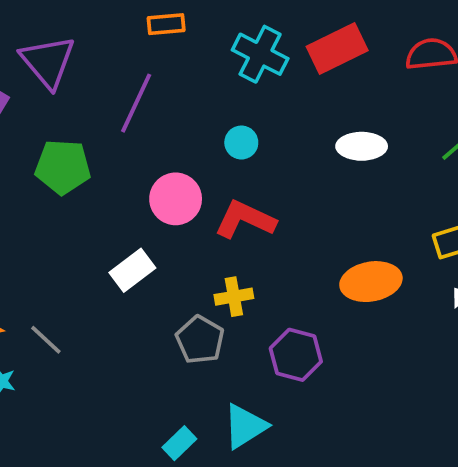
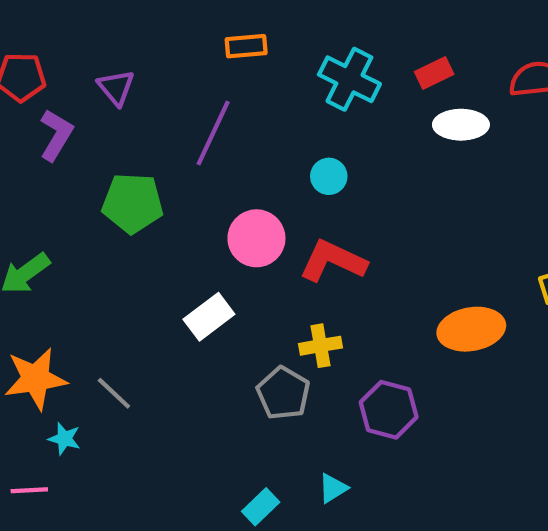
red rectangle: (337, 49) -> (434, 73), size x0.6
purple triangle: (48, 62) -> (116, 88), size x0.6
white ellipse: (362, 146) -> (461, 125), moved
cyan triangle: (245, 426) -> (333, 488), size x0.6

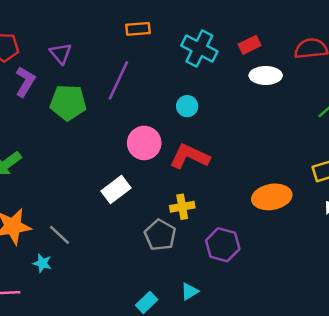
green pentagon: (133, 203) -> (68, 102), moved
cyan star: (64, 439) -> (42, 263), moved

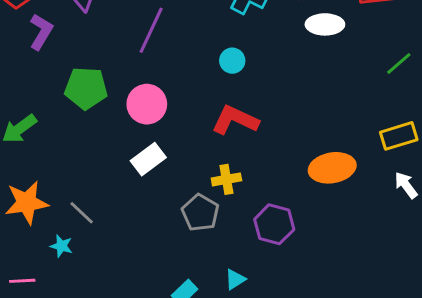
green pentagon: (68, 102) -> (86, 88), moved
pink circle: (144, 143) -> (147, 104), moved

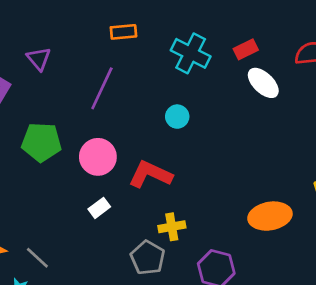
white ellipse: (325, 24) -> (263, 83), turned 44
red L-shape: (235, 120) -> (150, 174), moved
white rectangle: (148, 159) -> (99, 208), size x0.7

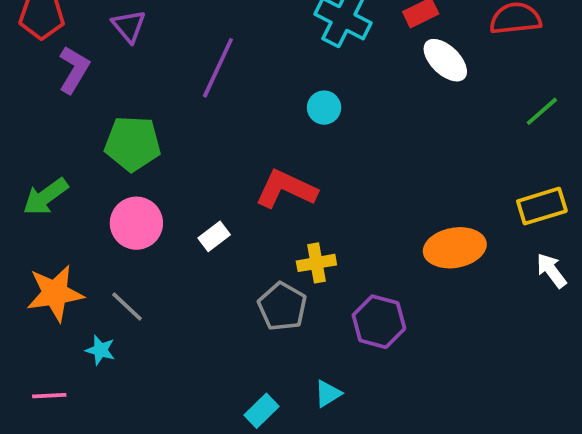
pink circle: (98, 157) -> (136, 223), moved

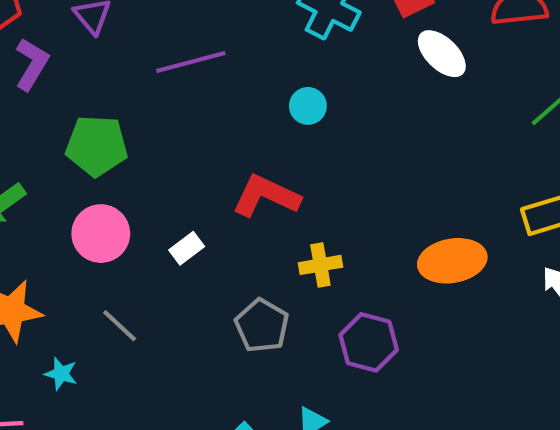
purple line: (218, 68) -> (191, 62), turned 50
yellow cross: (316, 263) -> (320, 265), moved
gray line: (127, 307) -> (120, 326), moved

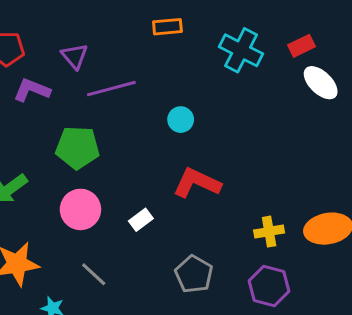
purple line: (191, 62) -> (111, 89), moved
purple L-shape: (32, 64) -> (32, 90), turned -99
cyan circle: (308, 106) -> (181, 120), moved
yellow cross: (320, 265) -> (269, 232), moved

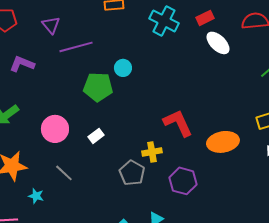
purple L-shape: (32, 90) -> (22, 64), moved
green pentagon: (78, 148) -> (98, 87), moved
red L-shape: (197, 183) -> (178, 123), moved, turned 40
yellow cross: (269, 232) -> (152, 152), moved

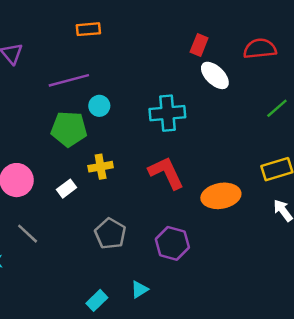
red rectangle: (205, 18) -> (199, 45), turned -42
cyan cross: (164, 21) -> (167, 113), moved, turned -32
purple line: (76, 47) -> (69, 80), moved
yellow cross: (152, 152) -> (101, 167), moved

